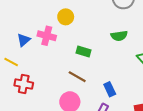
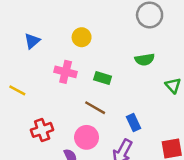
pink cross: (47, 36) -> (66, 72), moved
blue triangle: (24, 40) -> (32, 41), moved
red cross: (24, 84) -> (42, 130), moved, turned -30

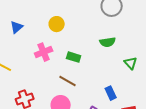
pink cross: (66, 72) -> (44, 52), turned -36
blue rectangle: (133, 123) -> (111, 93), moved

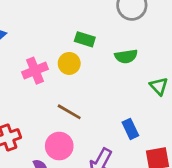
yellow circle: (57, 24) -> (69, 63), moved
green rectangle: (74, 57) -> (85, 39), moved

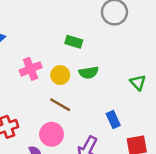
green semicircle: (126, 56) -> (89, 73), moved
yellow circle: (69, 63) -> (60, 75), moved

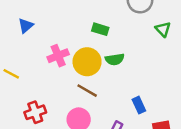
yellow circle: (60, 75) -> (87, 62), size x1.5
green triangle: (138, 82) -> (163, 29), moved

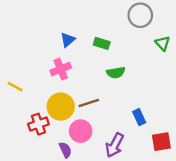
blue triangle: (26, 26) -> (68, 40), moved
yellow circle: (87, 62) -> (61, 107), moved
brown line: (87, 91) -> (89, 103), turned -48

